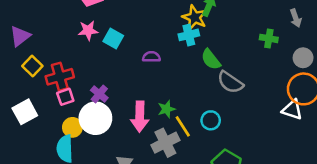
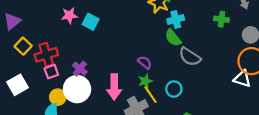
cyan cross: (189, 35) -> (176, 19), moved
purple semicircle: (151, 57) -> (145, 62), moved, turned 40
green star: (166, 109) -> (145, 81), moved

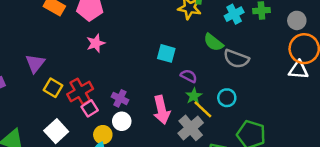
cyan cross: (176, 19) -> (234, 14), moved
cyan square: (91, 22) -> (166, 53), moved
white circle: (77, 89) -> (122, 121), size x0.6

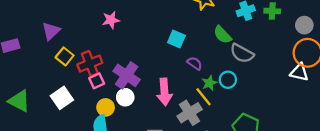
green star: (194, 96) -> (209, 83), moved
purple cross: (120, 98) -> (127, 75), size x1.6
cyan circle: (227, 98) -> (228, 80), moved

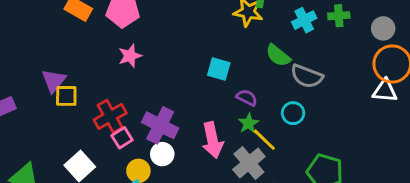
yellow square: (65, 56) -> (66, 96), moved, turned -30
green star: (209, 83) -> (248, 123), moved

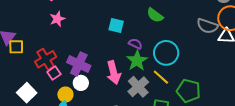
gray semicircle: (307, 76) -> (207, 26), moved
cyan circle: (293, 113) -> (166, 53), size x1.6
green star: (248, 123) -> (137, 61), size x1.5
yellow line: (264, 140) -> (161, 77), moved

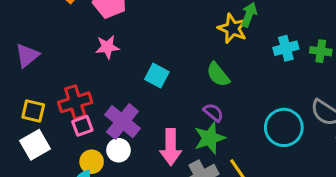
green semicircle: (155, 15) -> (218, 75), moved
cyan square: (116, 26) -> (157, 76), moved
yellow square: (16, 47) -> (33, 111), moved
cyan circle: (166, 53) -> (284, 127), moved

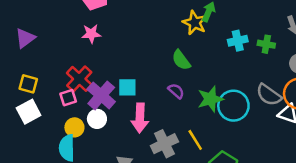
cyan square: (157, 76) -> (127, 87), moved, turned -30
red cross: (75, 102) -> (79, 79), moved, turned -32
green star: (210, 138) -> (210, 99), moved

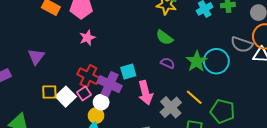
white square: (29, 112) -> (66, 97), moved
white circle: (97, 119) -> (101, 102), moved

